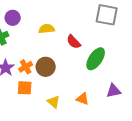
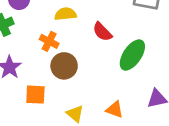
orange cross: (26, 67) -> (49, 41), moved, turned -32

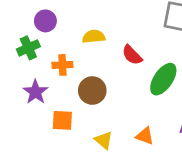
orange cross: (49, 41) -> (62, 65), moved, turned -30

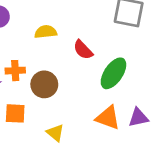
orange cross: (62, 65) -> (15, 71), moved
orange triangle: (145, 136) -> (108, 118), moved, size x1.4

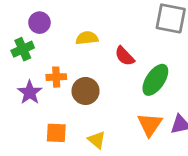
orange square: (15, 113) -> (56, 133), moved
orange triangle: (108, 118) -> (150, 125), turned 44

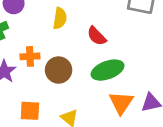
yellow semicircle: (87, 38) -> (60, 18), turned 105
green ellipse: (155, 80) -> (108, 70), moved, turned 36

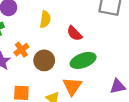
orange cross: (30, 56) -> (21, 50), turned -32
orange triangle: (121, 103) -> (72, 86), moved

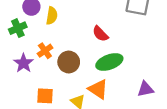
yellow semicircle: (45, 19) -> (52, 16), moved
orange triangle: (72, 86) -> (98, 89), turned -30

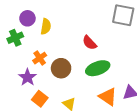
purple star: (23, 63) -> (27, 77), moved
orange triangle: (98, 89) -> (108, 97), moved
orange square: (45, 96) -> (40, 99), turned 35

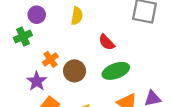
yellow semicircle: (46, 26) -> (77, 16), moved

